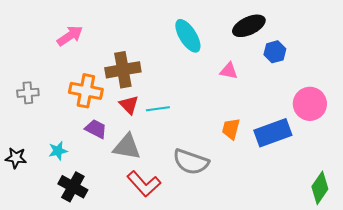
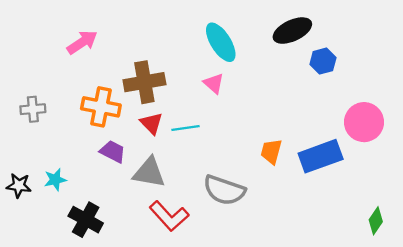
pink triangle: (229, 71) -> (214, 83), moved, turned 30
cyan star: (58, 151) -> (55, 180), moved
green diamond: (320, 188) -> (376, 221), size x0.7

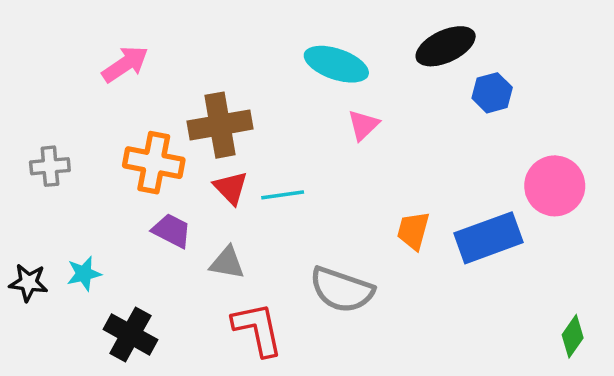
cyan ellipse: (221, 42) -> (336, 64), turned -39
pink triangle: (214, 83) -> (363, 125), moved, turned 35
gray triangle: (149, 173) -> (227, 263), size x0.7
red L-shape: (169, 216) -> (258, 329), turned -150

